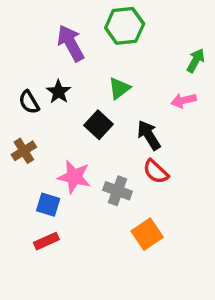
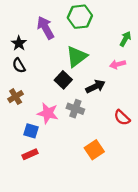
green triangle: (119, 88) -> (77, 57), size x1.5
black star: (59, 92) -> (19, 43), moved
black arrow: (149, 135) -> (95, 87), turned 96
red semicircle: (156, 172) -> (122, 118), moved
gray cross: (118, 191) -> (75, 109), moved

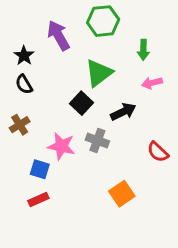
green arrow: (125, 39) -> (143, 50), moved, turned 152

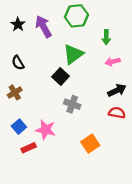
black star: (24, 56) -> (18, 24), moved
black arrow: (123, 112) -> (117, 90), moved
pink star: (61, 146) -> (46, 130), moved
red semicircle: (158, 152) -> (117, 113), turned 147
blue square: (40, 169) -> (19, 127), moved, turned 32

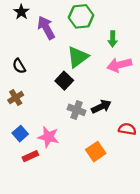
black star: (18, 24) -> (21, 12), moved
pink arrow: (113, 62) -> (119, 65), size x1.5
black arrow: (117, 90) -> (101, 107), moved
red semicircle: (117, 113) -> (127, 129), moved

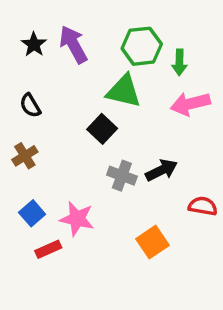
black star: (21, 12) -> (34, 44), moved
green hexagon: (81, 16) -> (142, 46), moved
green triangle: (78, 57) -> (124, 91), turned 50

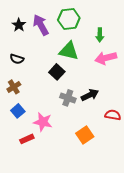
green hexagon: (142, 46) -> (69, 19), moved
black semicircle: (30, 106) -> (17, 59), turned -40
blue square: (32, 213) -> (18, 111), moved

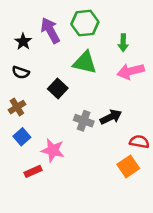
black star: (19, 25) -> (23, 42), moved
black square: (57, 72) -> (58, 89), moved
orange square: (85, 135) -> (128, 166), moved

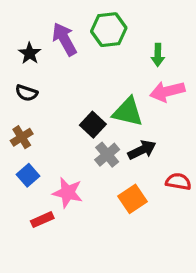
green triangle: (85, 63) -> (128, 112), moved
black square: (58, 89) -> (93, 125), moved
gray cross: (84, 121) -> (107, 155), turned 30
orange square: (128, 166) -> (132, 199), moved

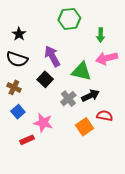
purple arrow: (64, 39) -> (52, 56), moved
black semicircle: (26, 93) -> (17, 59), size x1.5
black square: (93, 125) -> (45, 79), moved
brown cross: (22, 137) -> (14, 87), turned -32
red semicircle: (178, 182) -> (105, 116), moved

